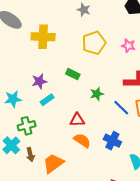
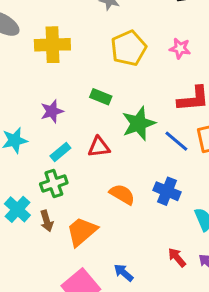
green star: (97, 94) -> (139, 124), size x1.6
cyan rectangle: (47, 100) -> (60, 152), moved
red triangle: (77, 120) -> (99, 147), moved
green cross: (27, 126) -> (54, 183), moved

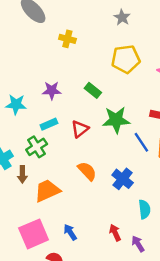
yellow cross: (52, 45) -> (67, 39), size x0.6
red triangle: (99, 147) -> (80, 129), turned -48
green cross: (54, 183) -> (37, 147), turned -30

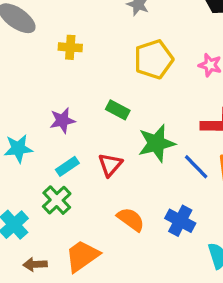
brown arrow: (22, 174) -> (35, 264), moved, turned 98

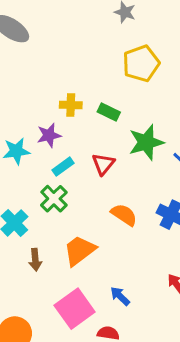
yellow cross: (70, 47) -> (71, 105), moved
purple star: (62, 120) -> (49, 135), moved
brown arrow: (35, 264) -> (35, 260), turned -90

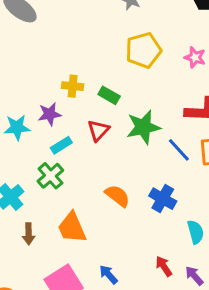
red triangle: (103, 164) -> (98, 130), moved
orange trapezoid: (79, 250) -> (72, 228), turned -80

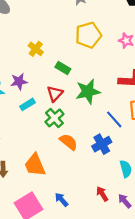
yellow cross: (73, 86) -> (36, 49), moved, turned 32
blue line: (179, 150) -> (114, 119), moved
green cross: (50, 176) -> (54, 118), moved
blue cross: (163, 199) -> (102, 144), turned 30

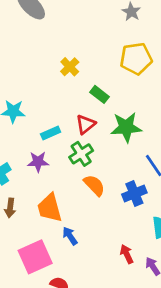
purple star: (19, 81) -> (38, 162), moved
blue arrow: (61, 200) -> (70, 236), moved

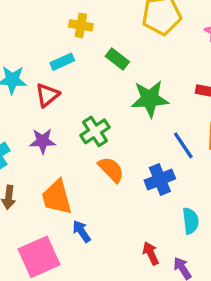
yellow cross: (70, 67) -> (81, 25), turned -36
red triangle: (86, 124) -> (47, 95), moved
cyan rectangle: (51, 133) -> (62, 62), moved

